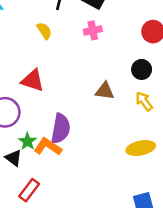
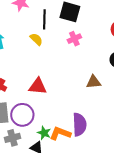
yellow semicircle: (44, 31) -> (36, 39), moved
purple semicircle: (61, 129) -> (80, 125), moved

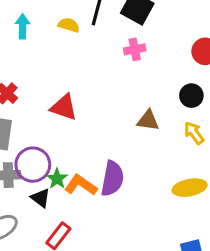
yellow semicircle: (36, 39) -> (69, 25), moved, turned -40
purple circle: (22, 115) -> (33, 165), moved

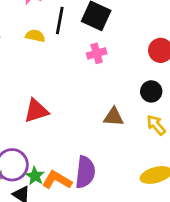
red triangle: (64, 107) -> (36, 111), turned -32

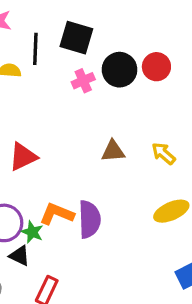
black circle: (151, 91) -> (120, 70), moved, size x1.4
orange L-shape: (57, 180) -> (57, 214), moved

